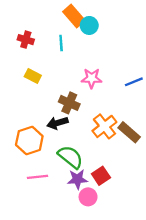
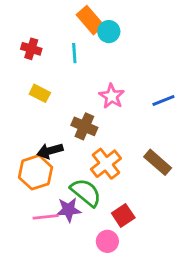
pink star: (92, 78) -> (112, 96), turned 30
black arrow: (58, 123) -> (50, 151), moved
orange cross: (104, 126) -> (106, 164), moved
purple star: (77, 179) -> (69, 210), moved

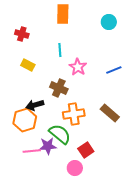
orange rectangle: (90, 20) -> (63, 14), turned 42
cyan circle: (109, 32) -> (109, 22), moved
cyan line: (74, 53) -> (60, 50), moved
orange cross: (106, 164) -> (74, 114), turned 30

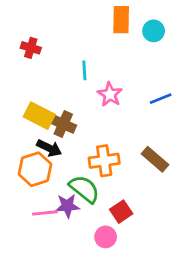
orange rectangle: (63, 14) -> (121, 20), moved
yellow rectangle: (28, 65) -> (39, 116), moved, size x1.5
brown cross: (59, 88) -> (63, 124), moved
black arrow: (35, 105) -> (49, 148), turned -138

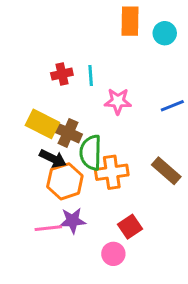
red cross: (31, 48) -> (62, 74), moved, turned -30
pink star: (110, 94) -> (118, 101), turned -30
orange hexagon: (35, 169) -> (65, 181), moved
green semicircle: (84, 189) -> (91, 153), moved, turned -128

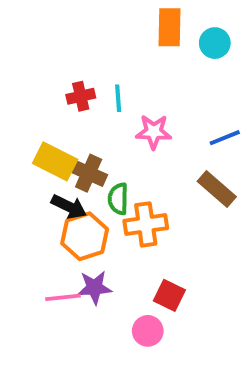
green semicircle: (91, 153) -> (118, 199), size x0.7
brown rectangle: (166, 171) -> (217, 189), moved
red square: (130, 227) -> (169, 295), turned -30

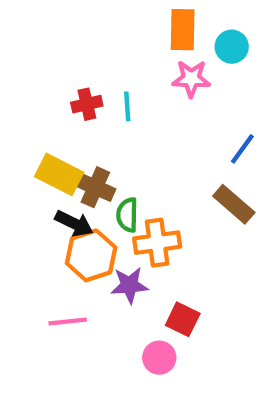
pink star: (154, 132) -> (191, 79), moved
blue line: (225, 138) -> (242, 149), turned -32
purple star: (95, 288) -> (129, 285), moved

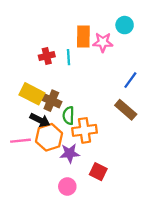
orange rectangle: (183, 30) -> (83, 37), moved
pink line: (68, 321) -> (20, 141), moved
pink circle: (159, 358) -> (67, 187), moved

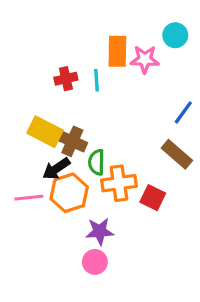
black arrow: (40, 120) -> (56, 169), turned 120
purple star: (70, 153) -> (100, 231), moved
red square: (98, 172) -> (153, 198), moved

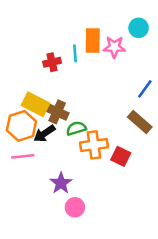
cyan line: (96, 80) -> (75, 53), moved
green semicircle: (96, 162) -> (76, 128), turned 72
orange hexagon: (69, 193) -> (21, 126), moved
purple star: (100, 231) -> (61, 183), moved, turned -30

